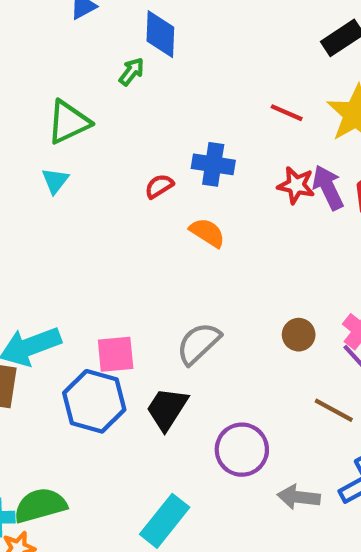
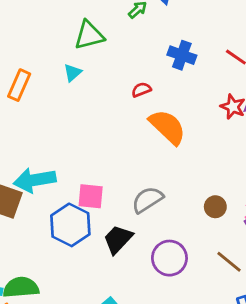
blue cross: (213, 164) -> (182, 55), moved
orange semicircle: (207, 233) -> (168, 127), size x1.6
purple circle: (242, 450) -> (169, 258), moved

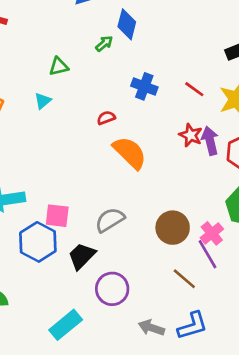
green triangle: (89, 35) -> (59, 66), size x0.7
brown circle: (215, 207) -> (173, 228), size x1.6
purple circle: (169, 258) -> (112, 289), moved

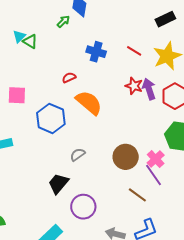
green triangle: (59, 66) -> (30, 41), turned 49
cyan triangle: (43, 101) -> (19, 36), moved
pink square: (57, 216) -> (17, 95), moved
gray semicircle: (110, 220) -> (78, 155), size x0.7
blue hexagon: (38, 242) -> (51, 118), moved

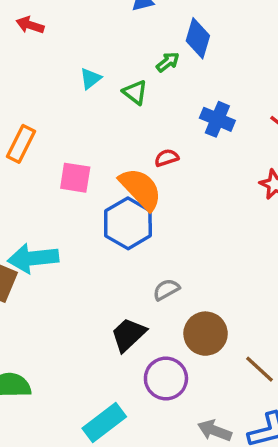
green triangle: (30, 41) -> (135, 92), moved
orange semicircle: (89, 103) -> (141, 189), moved
brown circle: (126, 157) -> (206, 334), moved

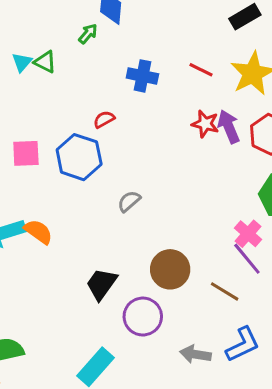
green triangle: (135, 92) -> (45, 62), moved
orange semicircle: (141, 189) -> (38, 232), moved, size x0.7
blue hexagon: (128, 223) -> (79, 157), moved
gray semicircle: (166, 290) -> (129, 201), moved

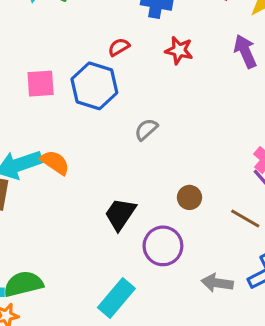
red star: (205, 124) -> (179, 50), moved
brown circle: (170, 269) -> (189, 197), size x0.6

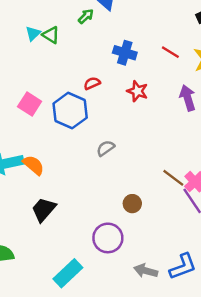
pink square: (41, 84) -> (30, 104), turned 30
black trapezoid: (120, 214) -> (44, 210), moved
brown line: (245, 219) -> (173, 178), moved

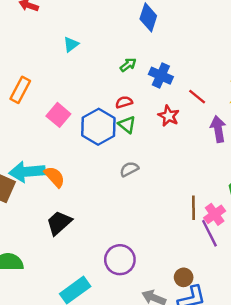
green arrow: (86, 16) -> (128, 65), moved
green triangle: (51, 35) -> (127, 125), moved
red line: (170, 52) -> (197, 97), moved
brown line: (173, 178) -> (194, 208), turned 45
brown circle: (132, 204) -> (184, 277), moved

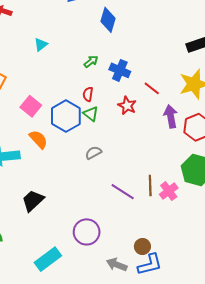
red semicircle: (124, 102) -> (88, 94), turned -64
orange semicircle: (54, 177) -> (38, 139), moved
purple line: (209, 233) -> (123, 192), moved, turned -30

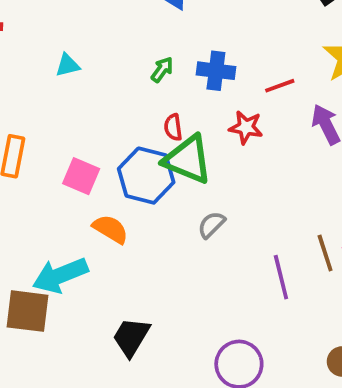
cyan triangle: (41, 44) -> (68, 65), turned 40
red line: (152, 88) -> (280, 86), turned -42
green triangle: (91, 114) -> (188, 159), size x1.8
purple line: (123, 192) -> (281, 277), turned 60

